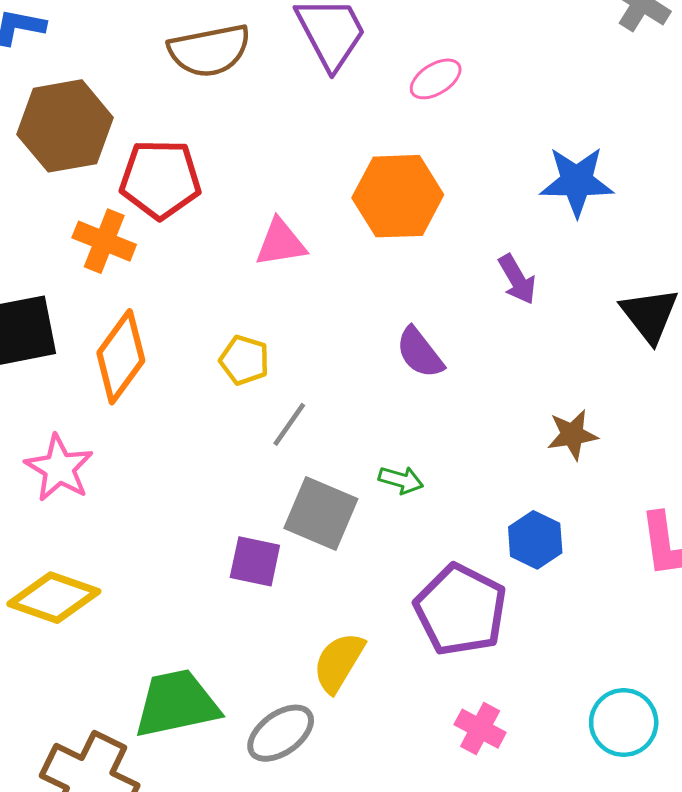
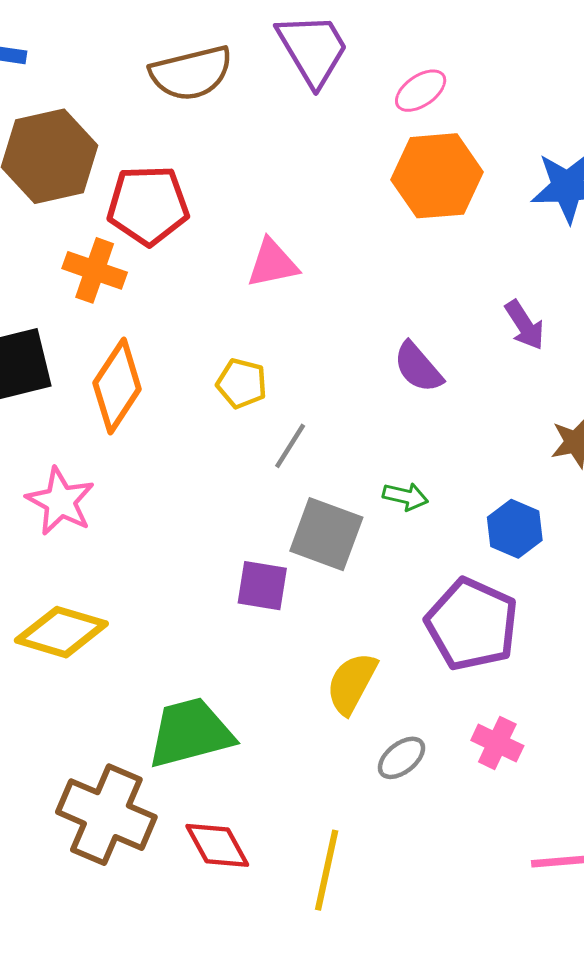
orange hexagon: (398, 196) -> (437, 176), moved
purple arrow: (517, 279) -> (525, 325), moved
blue hexagon: (535, 540) -> (515, 529), moved
gray ellipse: (281, 733) -> (401, 758), moved, size x0.7

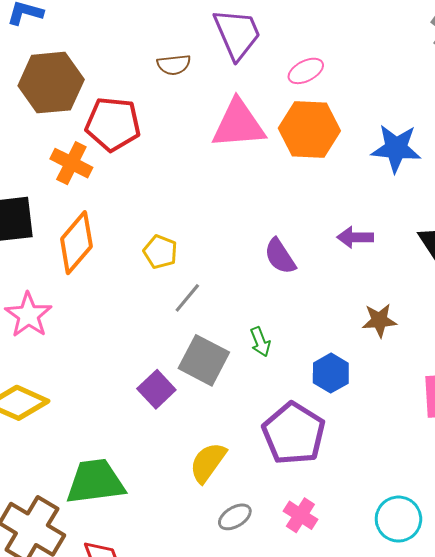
brown semicircle: (191, 73) -> (174, 65), moved, size x0.6
pink triangle: (273, 263) -> (238, 124), moved, size x1.5
purple arrow: (525, 325) -> (355, 237), turned 116
green arrow: (405, 496) -> (260, 342), turned 48
purple square: (262, 586) -> (156, 389), turned 30

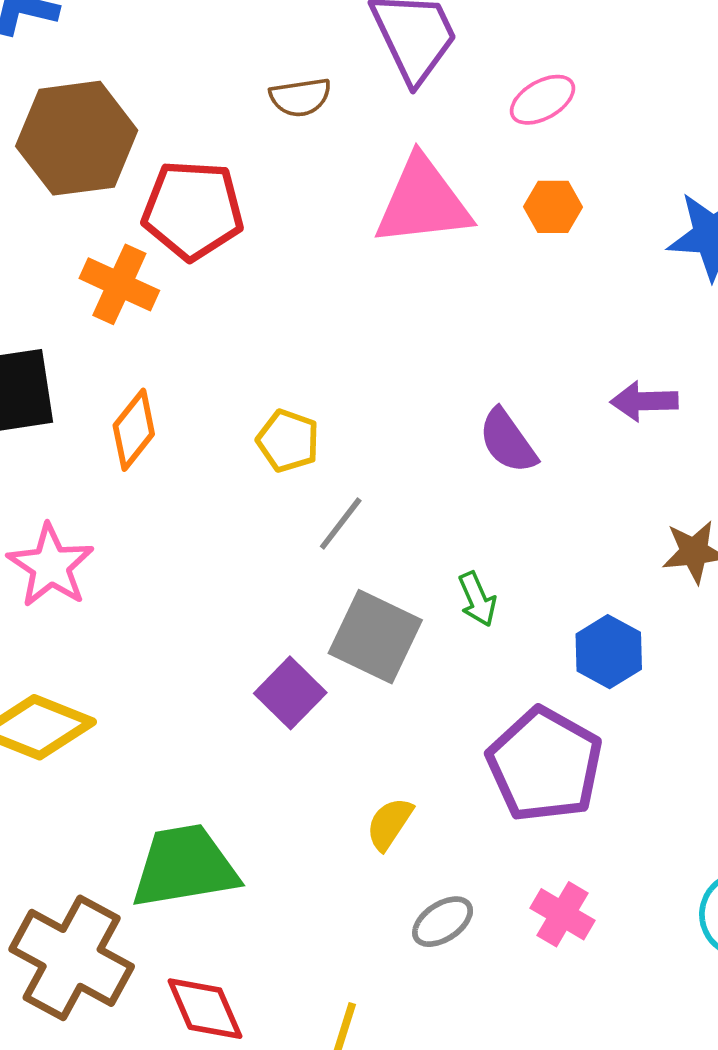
orange hexagon: (309, 130) -> (553, 207), size x0.5
orange diamond: (76, 243) -> (134, 430), size x0.7
yellow semicircle: (208, 462) -> (389, 824), size x0.7

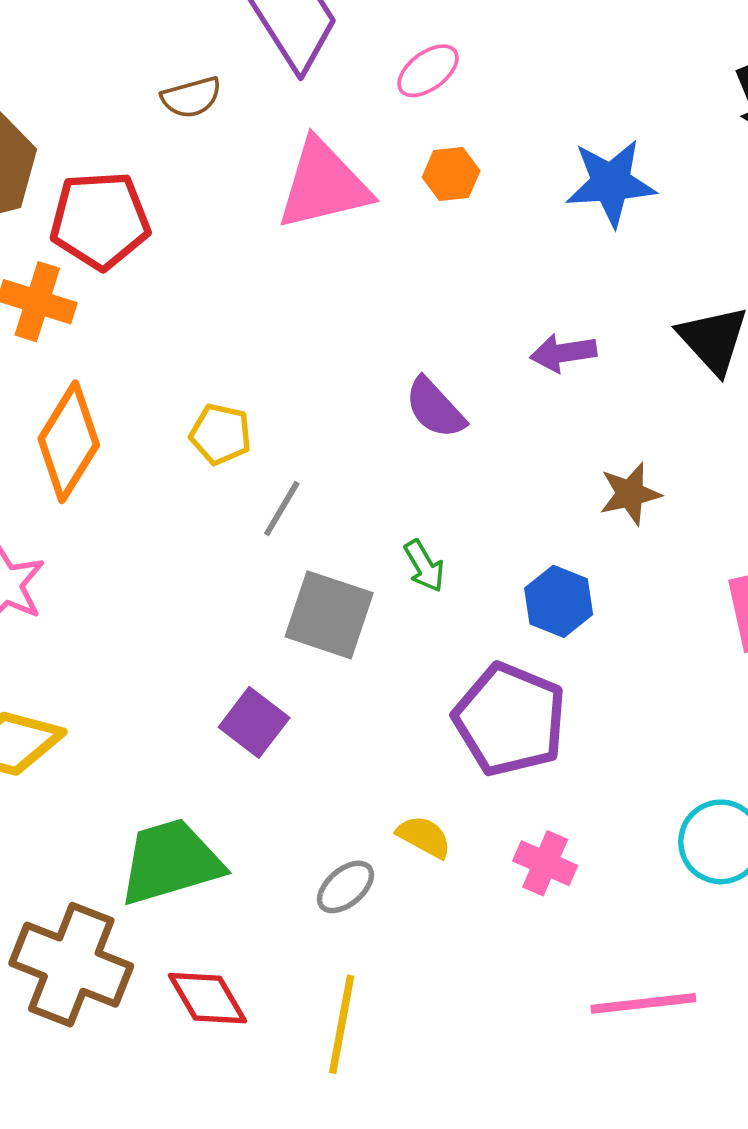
orange diamond: (134, 430) -> (69, 442), size x1.5
purple square: (290, 693) -> (254, 722), moved
yellow semicircle: (389, 824) -> (424, 837), moved, turned 92
gray ellipse: (443, 922) -> (346, 887), moved

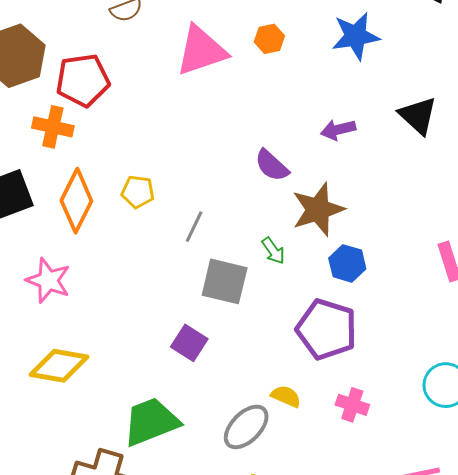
yellow pentagon: (221, 434) -> (138, 192), moved
brown star: (630, 494) -> (318, 209), moved, size x1.6
gray ellipse: (346, 887) -> (246, 427), size x1.5

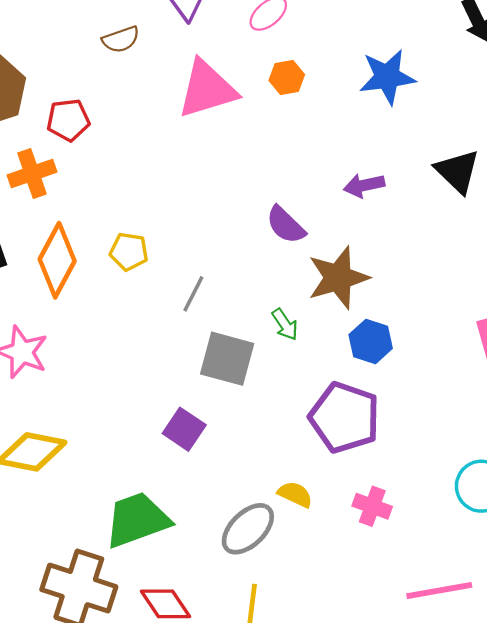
red pentagon: (83, 80) -> (68, 120), size x0.7
orange cross: (53, 127) -> (32, 173), turned -33

